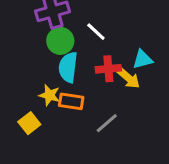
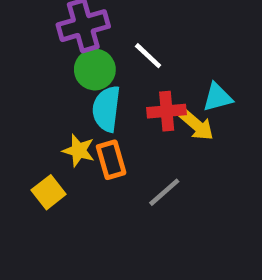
orange rectangle: (71, 101) -> (111, 160), turned 65

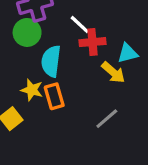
green circle: (95, 70) -> (27, 32), moved
red cross: (167, 111) -> (92, 42), moved
gray line: (164, 192) -> (107, 119), moved

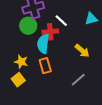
red cross: (92, 42) -> (50, 32), moved
cyan triangle: (128, 53) -> (91, 19), moved
yellow star: (32, 90) -> (21, 62), moved

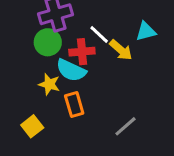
cyan semicircle: (43, 44) -> (71, 70), turned -72
yellow arrow: (82, 51) -> (121, 50), moved
yellow star: (21, 62) -> (49, 84), moved

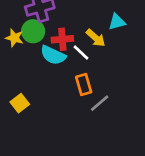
white line: (99, 34) -> (81, 53), moved
yellow star: (49, 84) -> (14, 38), moved
orange rectangle: (74, 105) -> (84, 84), moved

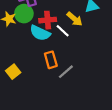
orange rectangle: (84, 84) -> (51, 60), moved
gray line: (100, 103) -> (66, 72), moved

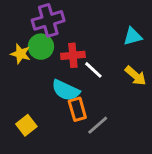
yellow arrow: (74, 19) -> (136, 76), moved
cyan semicircle: (40, 33) -> (66, 90), moved

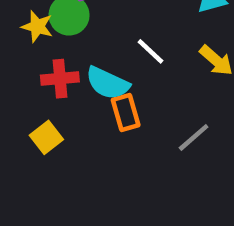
red cross: (73, 55) -> (60, 79), moved
gray line: (98, 125) -> (194, 137), moved

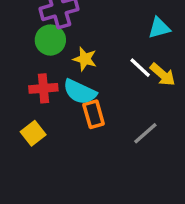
yellow star: (37, 26) -> (85, 59), moved
white line: (151, 51) -> (140, 68), moved

